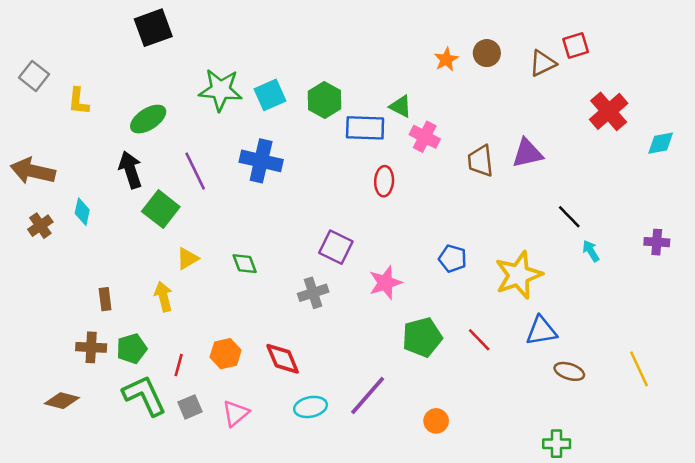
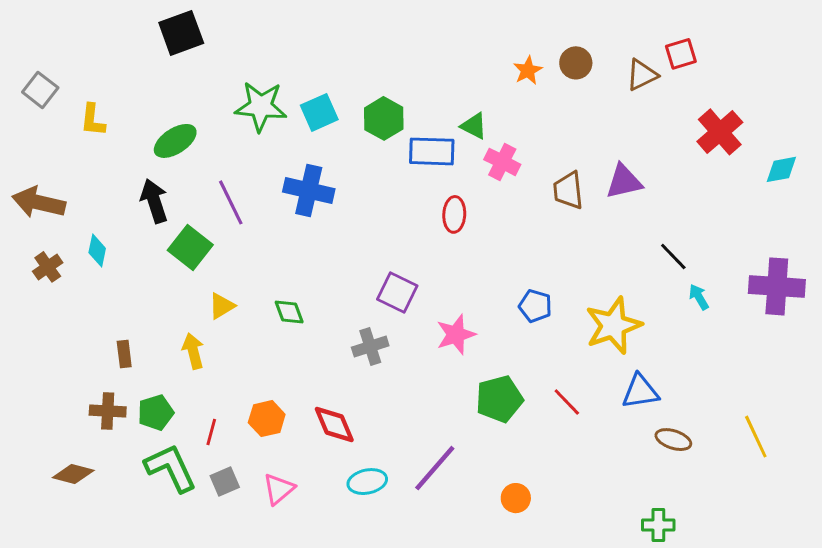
purple cross: (657, 242) -> (777, 286), size x1.8

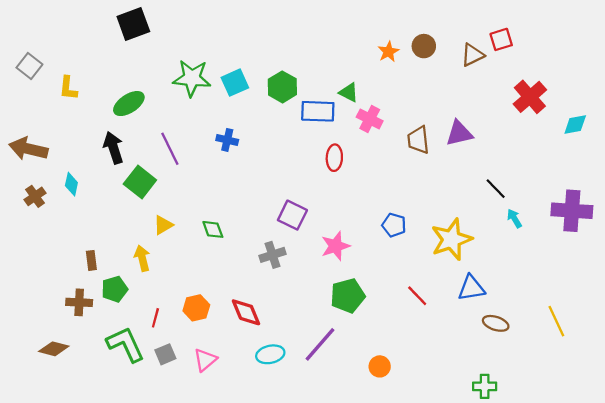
blue cross: (309, 190) -> (227, 140), size x0.6
green pentagon: (499, 399) -> (348, 296), moved
green pentagon: (156, 413) -> (115, 289), moved

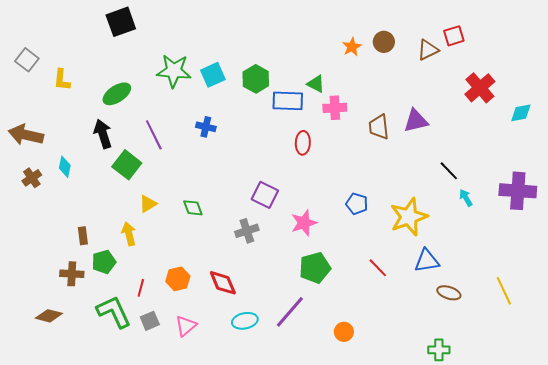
pink cross: (370, 119) -> (335, 108), turned -30

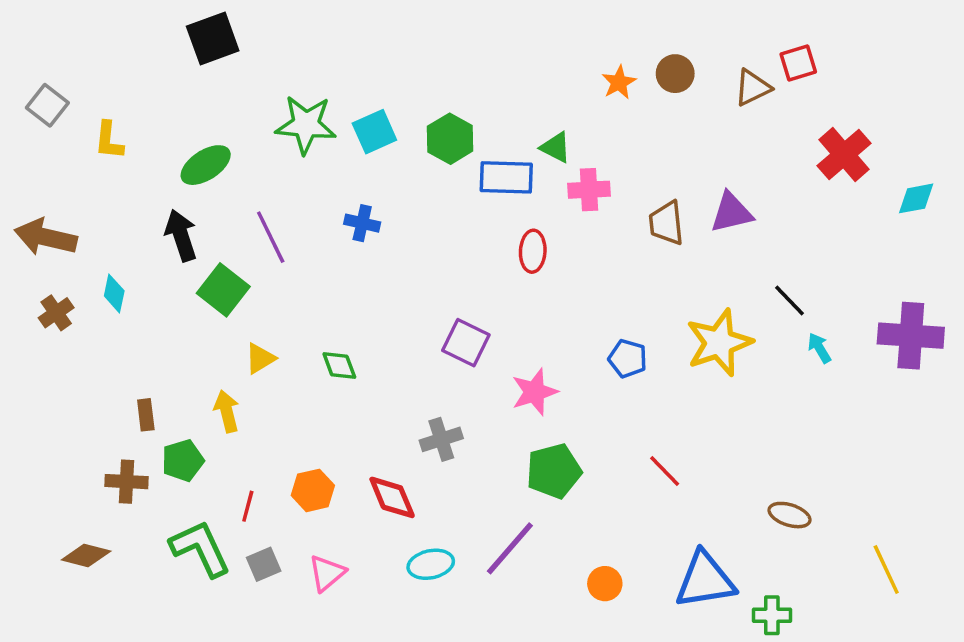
yellow star: (409, 217) -> (719, 343), moved
gray cross: (247, 231) -> (441, 439), moved
blue triangle: (427, 261) -> (705, 580), moved, size x1.4
yellow line: (504, 291) -> (886, 570), moved

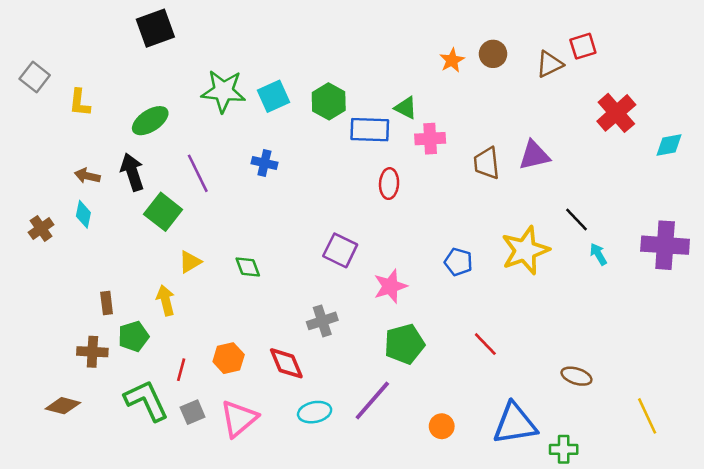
brown arrow: (46, 237) -> (87, 176), moved, size x0.6
pink triangle: (327, 573) -> (239, 419), size x1.4

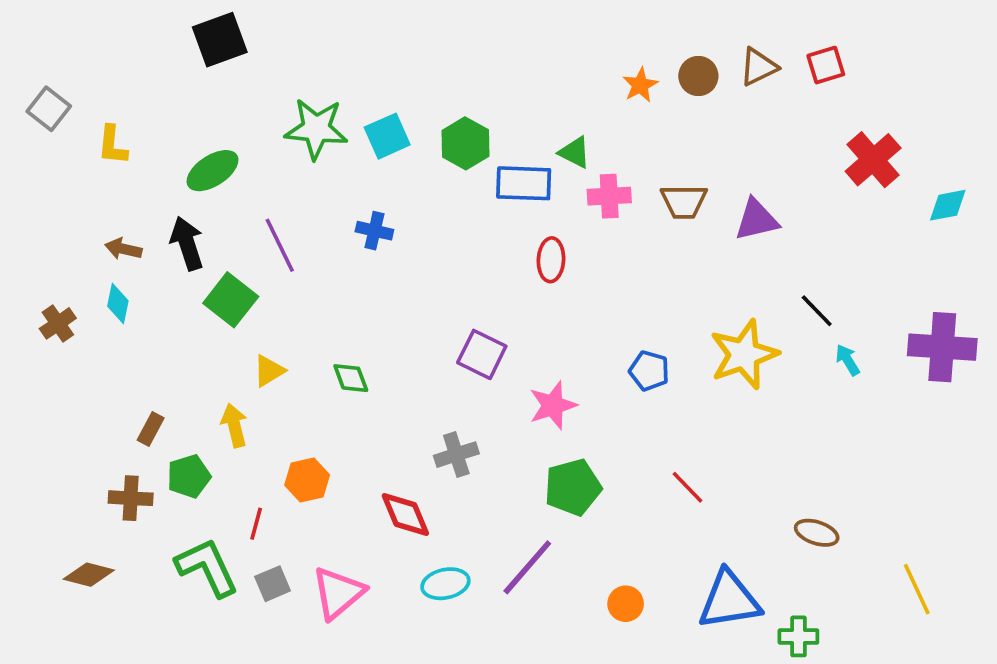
brown triangle: (550, 64) -> (758, 67), moved
brown trapezoid: (487, 163) -> (684, 202), moved, turned -84
brown rectangle: (107, 303) -> (151, 429), turned 35
orange hexagon: (229, 358) -> (307, 480), moved

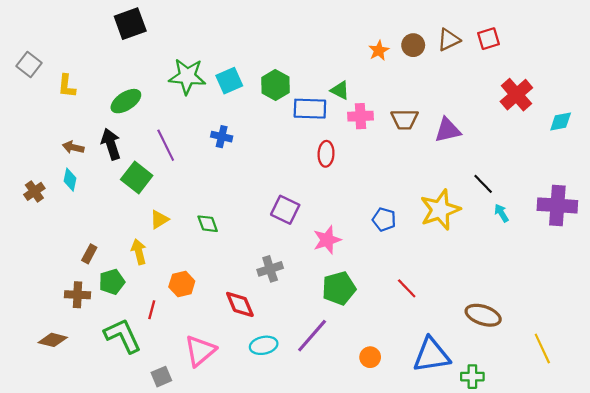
brown ellipse: (817, 533) -> (483, 315), size x1.4
gray square: (273, 584) -> (161, 377), moved

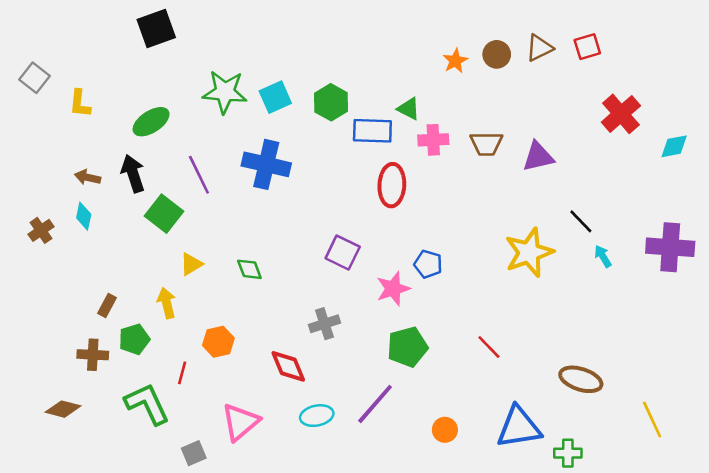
blue cross: (222, 137) -> (266, 164), size x1.8
red ellipse: (326, 154) -> (392, 185), size x1.4
blue pentagon: (384, 219) -> (428, 264), moved

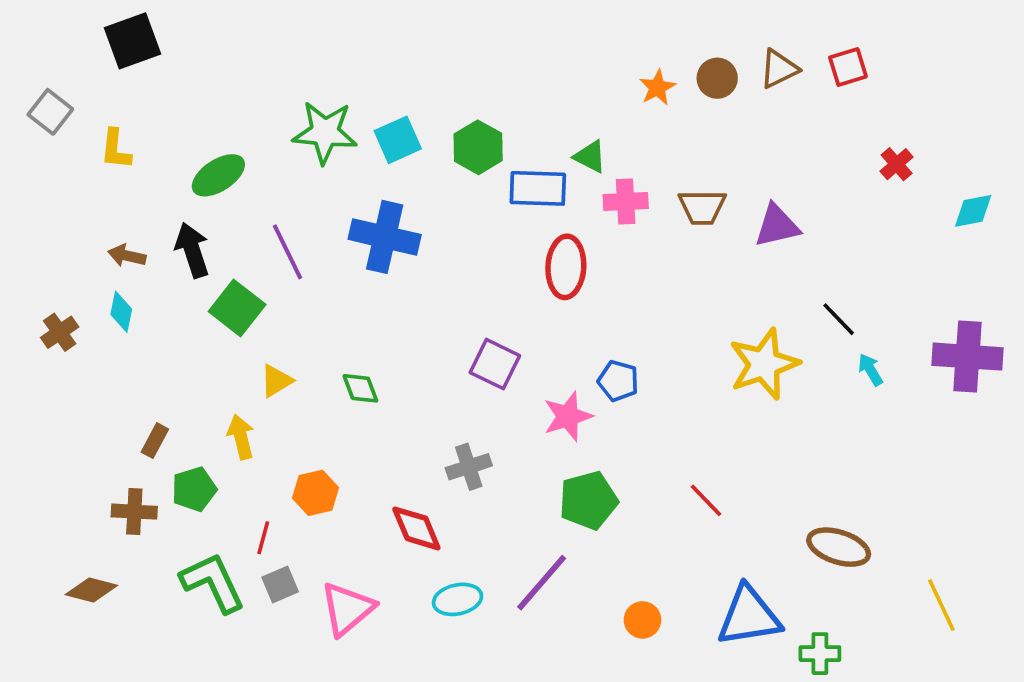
black square: (156, 28) -> (132, 41), moved
red cross: (621, 114) -> (897, 164), size x0.6
gray square: (194, 453) -> (280, 584), moved

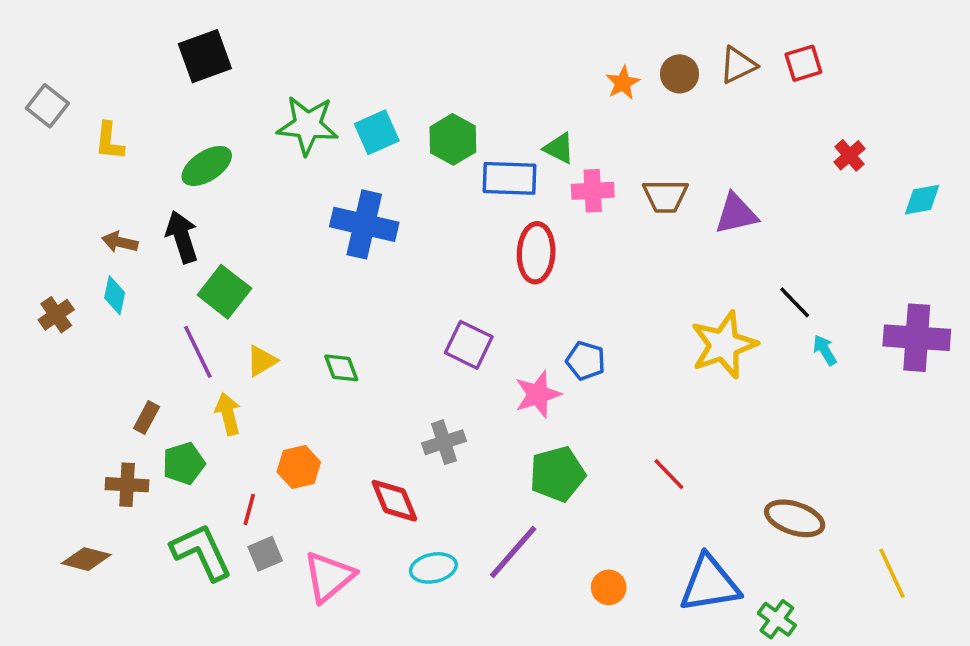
black square: (132, 41) -> (205, 56), moved
purple line: (288, 252) -> (198, 352), moved
green cross: (820, 654) -> (777, 619), turned 36

